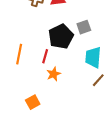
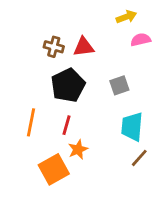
black pentagon: (61, 36) -> (68, 85), moved
orange square: (33, 102) -> (54, 169), moved, size x1.5

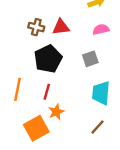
pink semicircle: (141, 40) -> (101, 29), moved
brown line: (139, 158) -> (97, 127), moved

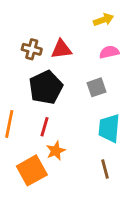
brown line: (97, 127) -> (105, 169), turned -56

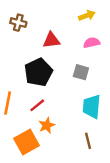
brown cross: (32, 49) -> (18, 23), moved
gray square: (97, 87) -> (81, 72), turned 35
red line: (44, 127) -> (37, 105), turned 35

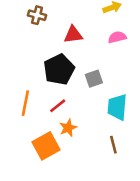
gray square: (81, 72) -> (94, 79), moved, turned -35

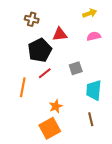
black pentagon: (59, 70) -> (40, 50), moved
red line: (58, 106) -> (45, 73), moved
orange square: (46, 146) -> (50, 128), moved

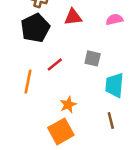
black pentagon: (40, 50) -> (35, 28), moved
gray square: (76, 68) -> (93, 58), turned 32

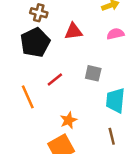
orange line: (28, 82) -> (28, 97), turned -35

